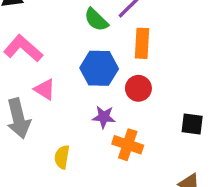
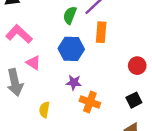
green semicircle: (96, 20) -> (70, 15), turned 66
red circle: (138, 88) -> (137, 66), moved
black square: (192, 124) -> (134, 100), moved, turned -35

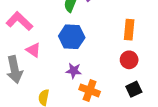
orange rectangle: (101, 32) -> (129, 30), moved
red circle: (137, 66) -> (129, 60), moved

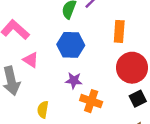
orange rectangle: (129, 30) -> (119, 31), moved
red circle: (129, 60) -> (132, 68), size x1.6

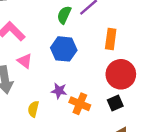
purple star: (74, 81) -> (59, 91), moved
black square: (138, 99) -> (115, 103), moved

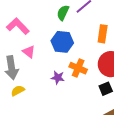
orange cross: (80, 104) -> (78, 68), moved
yellow semicircle: (33, 109) -> (18, 91), moved, turned 48

